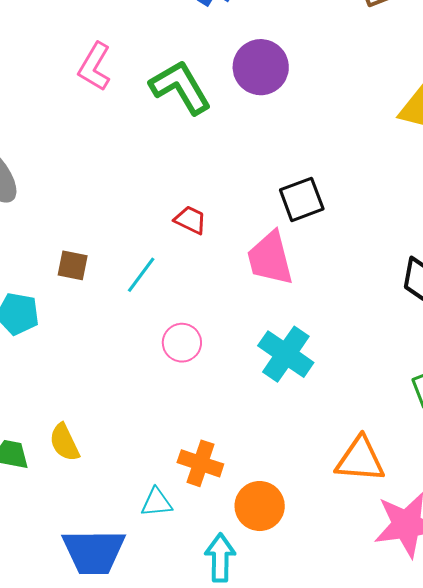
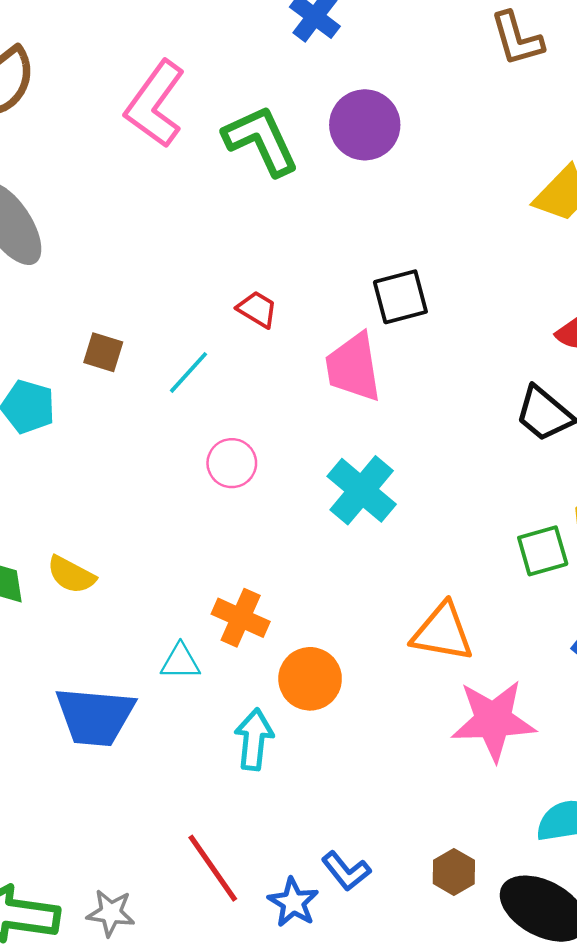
pink L-shape: (95, 67) -> (155, 104), size x1.4
yellow semicircle: (64, 442) -> (71, 575), turned -42

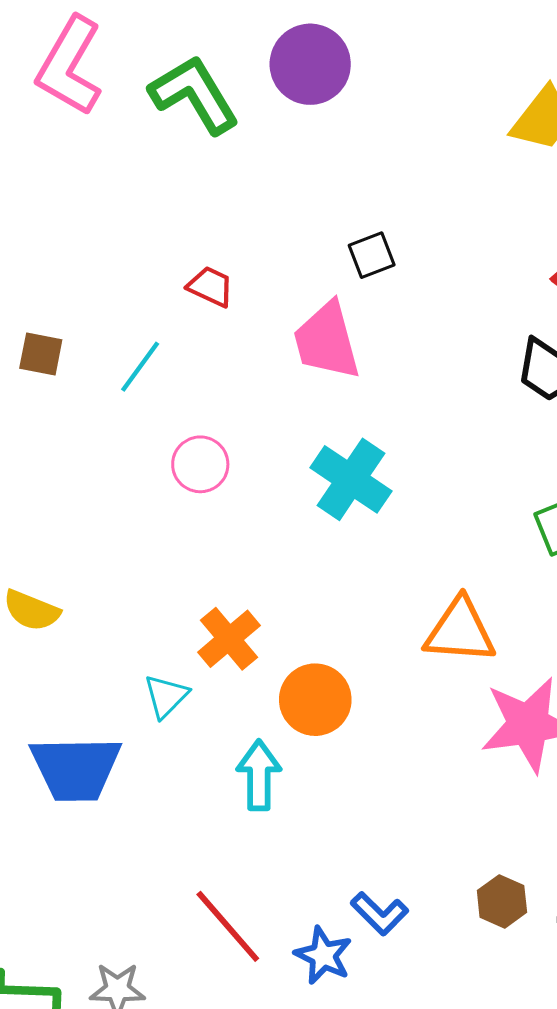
black square: (400, 297) -> (372, 255), size x0.7
orange cross: (241, 618) -> (229, 639), turned 32
cyan triangle: (180, 662) -> (166, 696), turned -39

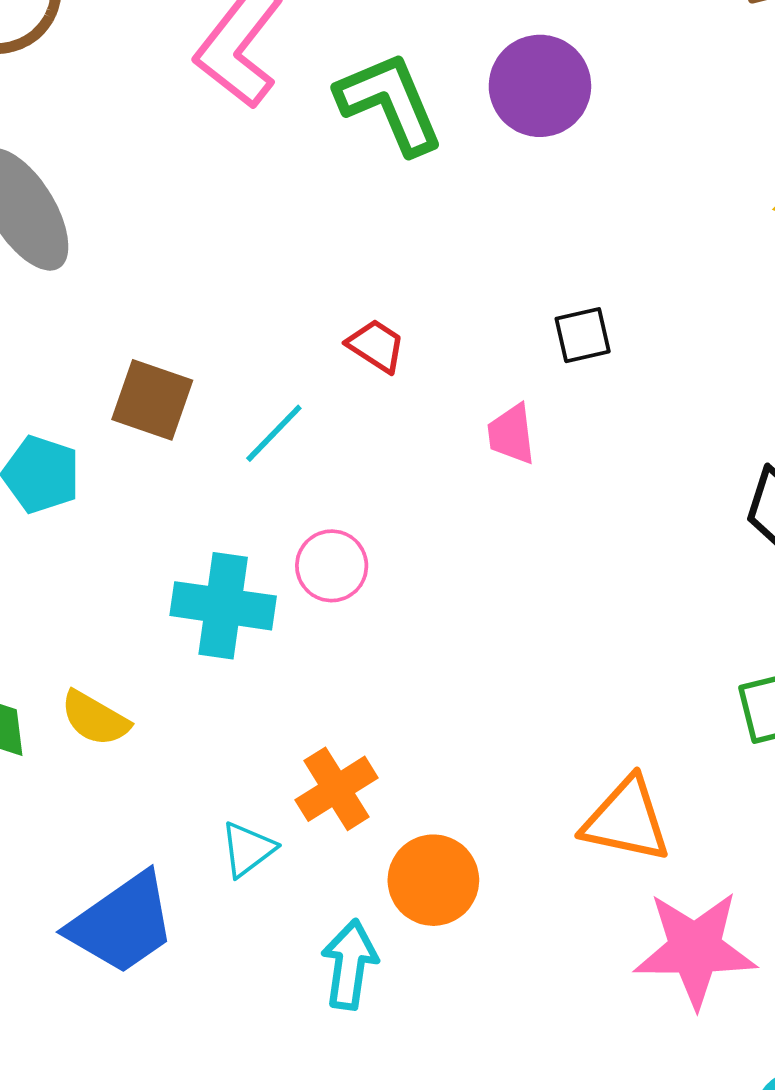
pink trapezoid: (327, 341) -> (511, 434), size x0.6
brown square: (41, 354) -> (152, 400), size x1.4
cyan cross: (351, 479) -> (223, 606), moved, turned -34
blue trapezoid: (76, 768) -> (122, 923), turned -42

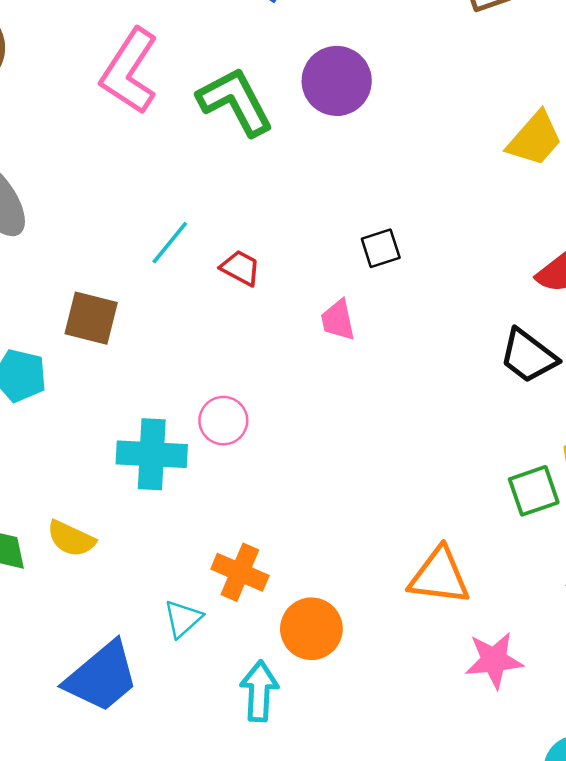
cyan line: (274, 433) -> (170, 243), moved
orange cross: (337, 789) -> (240, 572), turned -30
pink star: (695, 949) -> (494, 660), size x0.7

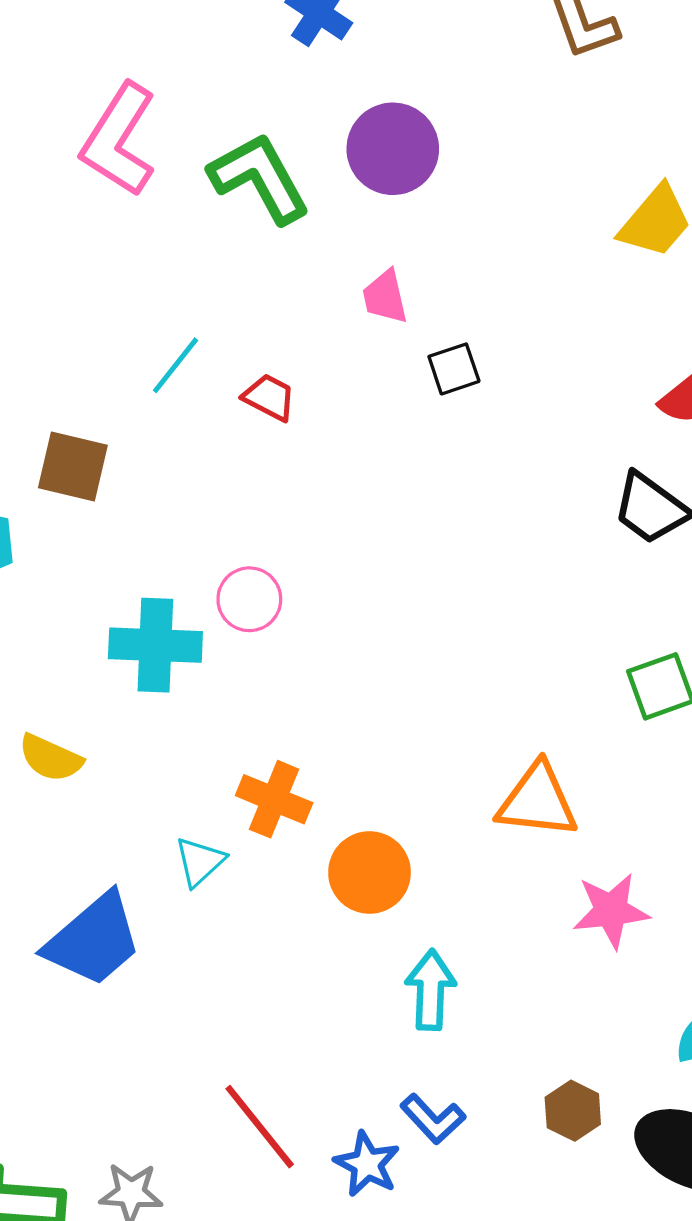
pink trapezoid: (338, 320) -> (385, 297), moved
cyan arrow: (259, 691) -> (430, 990), moved

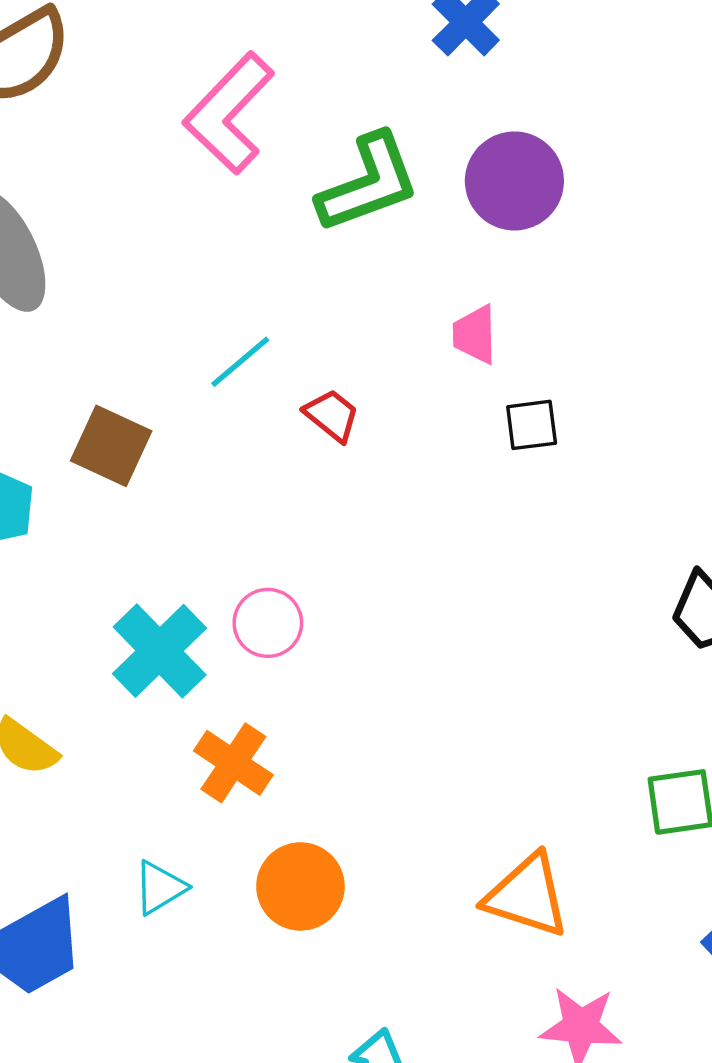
green L-shape: (259, 178) -> (368, 183), turned 87
cyan cross: (155, 645) -> (160, 651), turned 32
orange cross: (274, 799) -> (233, 763), moved
orange circle: (369, 872) -> (300, 886), moved

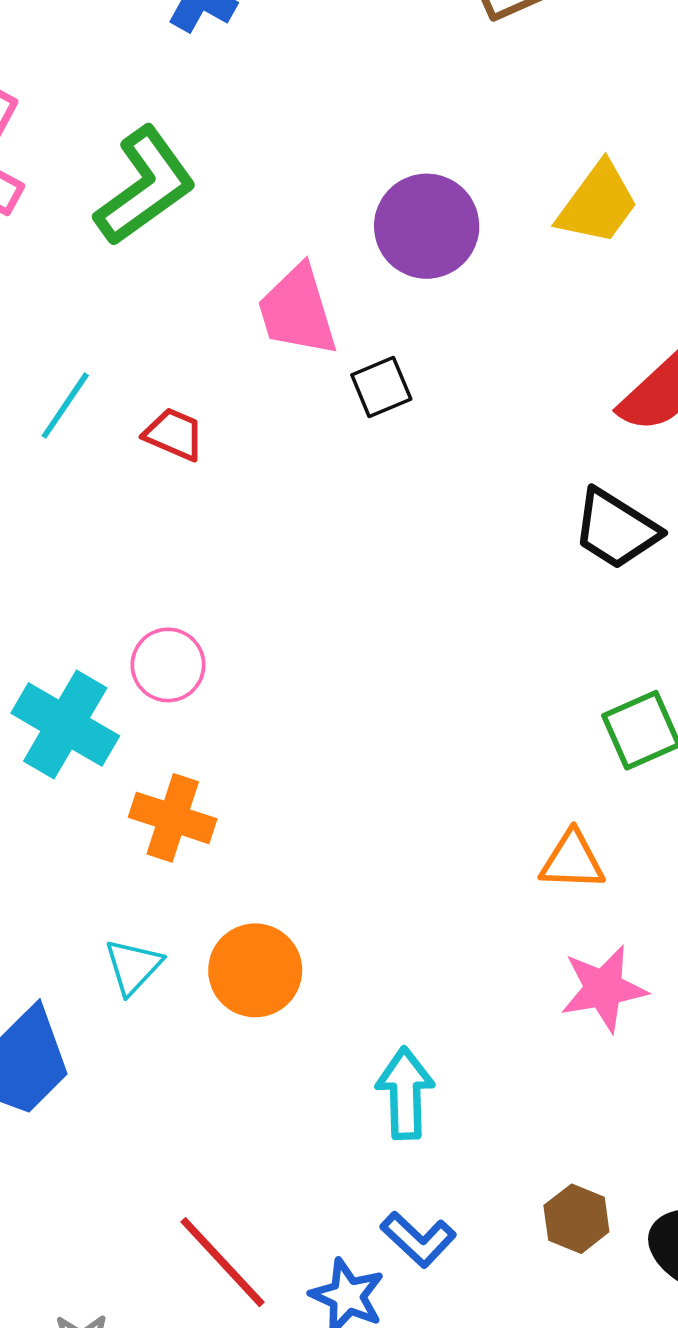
purple circle: (514, 181) -> (427, 226), moved
pink trapezoid: (475, 335) -> (297, 311), size x1.5
orange circle: (300, 886) -> (255, 970), moved
orange triangle: (527, 896) -> (572, 861), moved, size x0.7

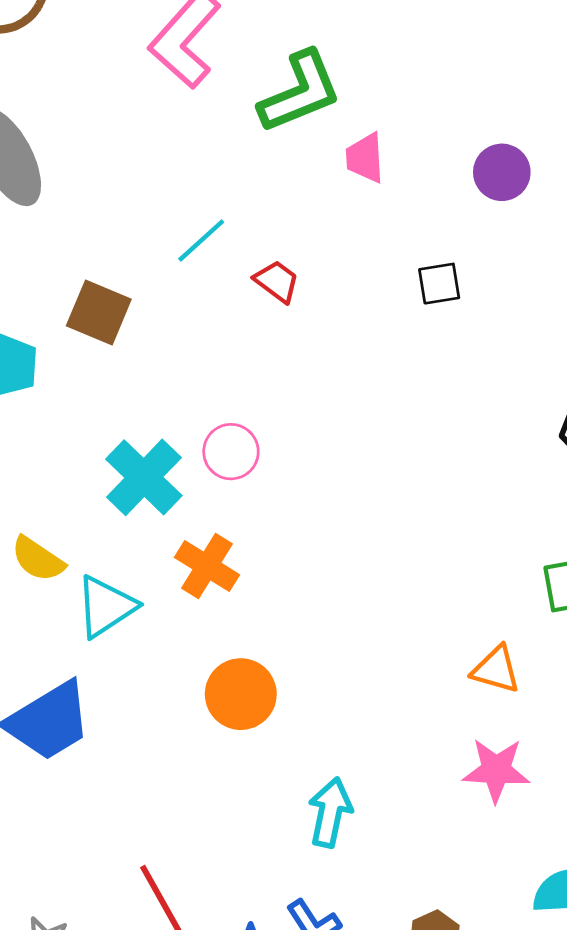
purple circle: (427, 226) -> (502, 172), size x0.7
pink trapezoid: (297, 311) -> (365, 158), moved, size x0.7
cyan triangle: (133, 967) -> (106, 607), moved, size x1.4

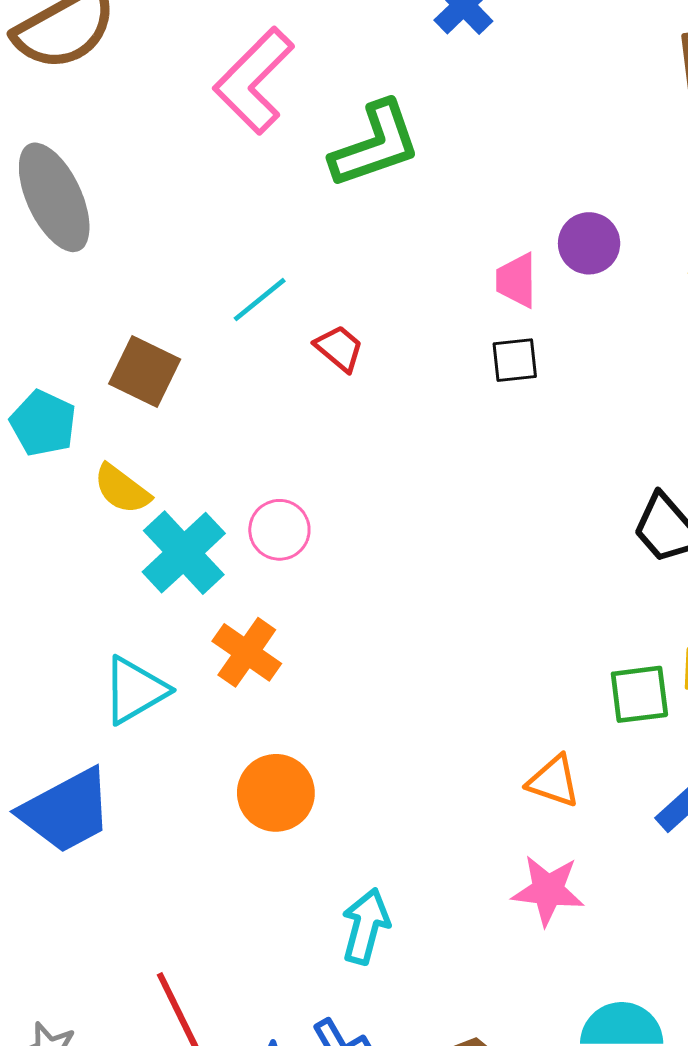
pink trapezoid: (365, 158) -> (516, 280), moved
yellow semicircle: (38, 559) -> (122, 489), moved

